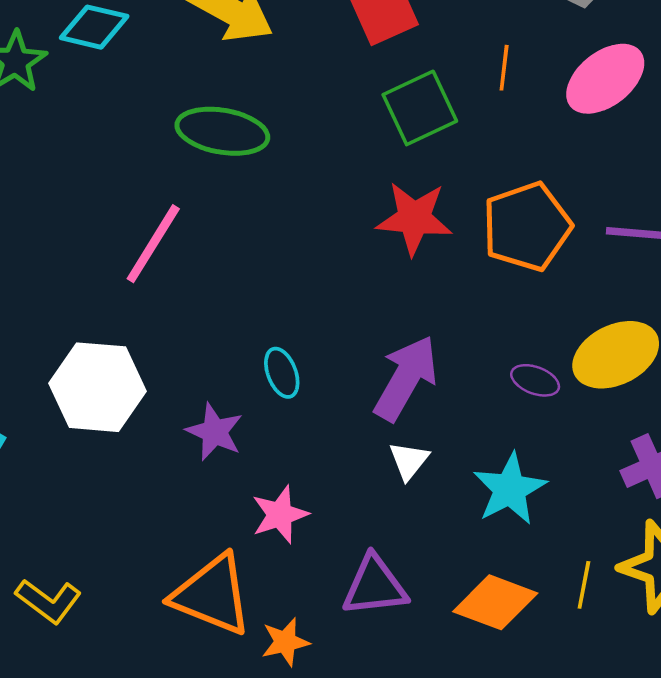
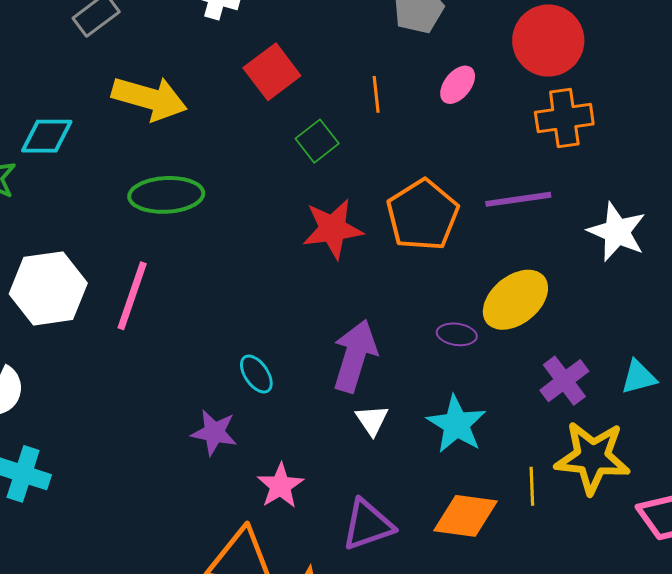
pink ellipse: (605, 79) -> (458, 85), size x0.6
green square: (420, 108) -> (317, 141), size x0.7
white hexagon: (98, 387) -> (48, 288), moved

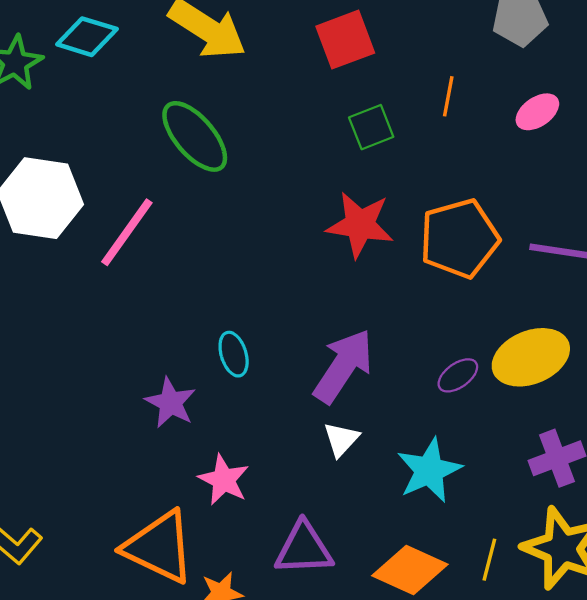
green ellipse: (166, 195) -> (195, 136), turned 36
purple ellipse: (457, 334) -> (458, 375), turned -60
pink star: (280, 486) -> (224, 480), turned -30

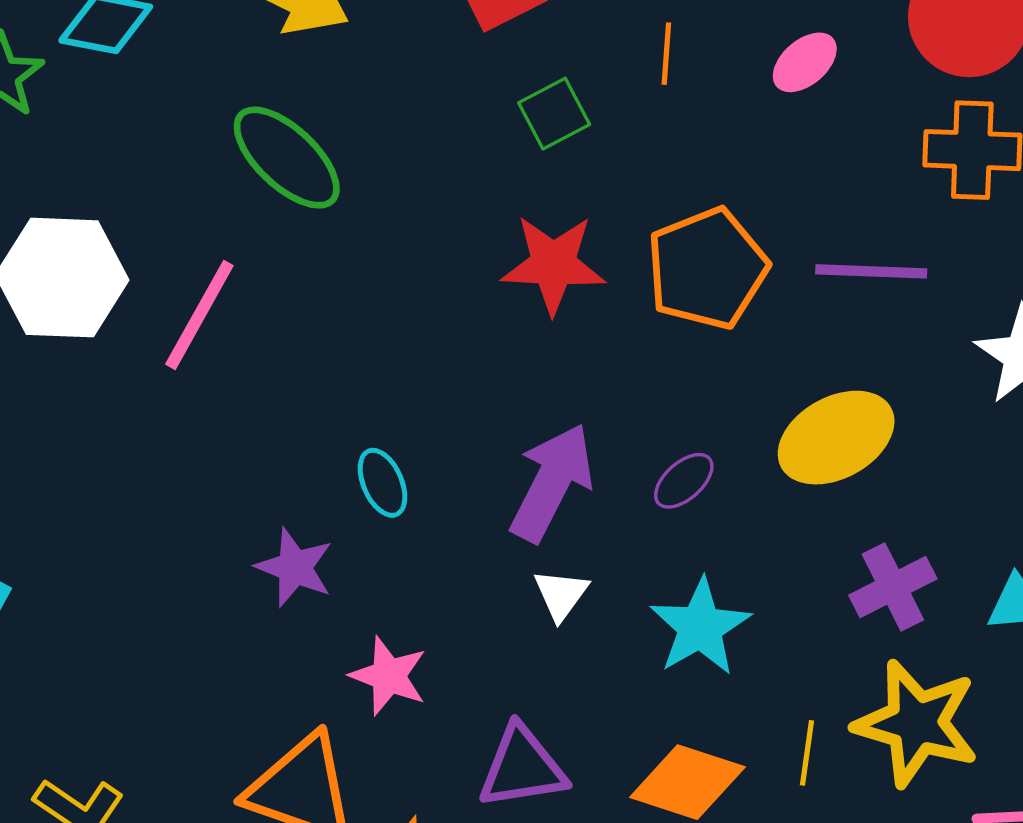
purple ellipse: (458, 375) -> (684, 481), moved

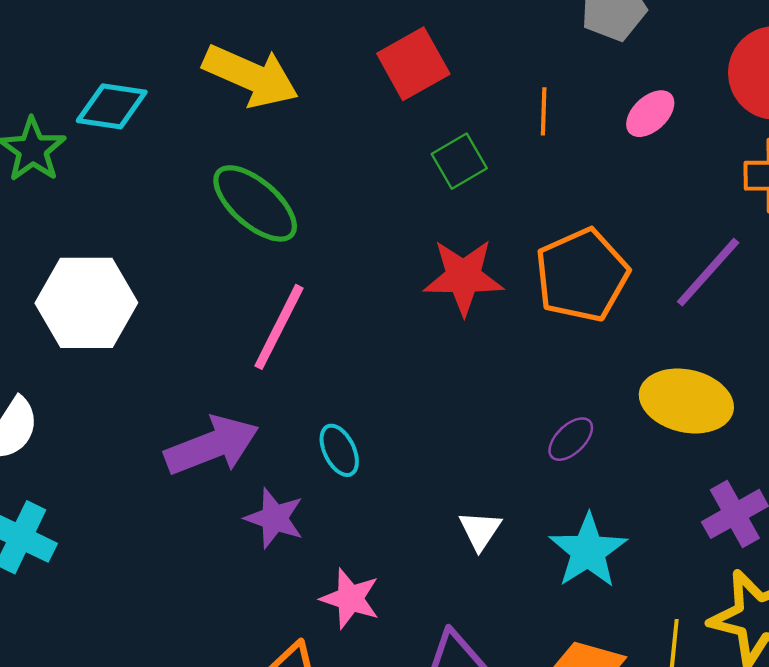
purple line: (871, 271) -> (708, 272), turned -48
pink line: (199, 315) -> (279, 327), moved
yellow ellipse: (836, 438) -> (686, 401), turned 44
purple arrow: (552, 482) -> (212, 446), moved, turned 44

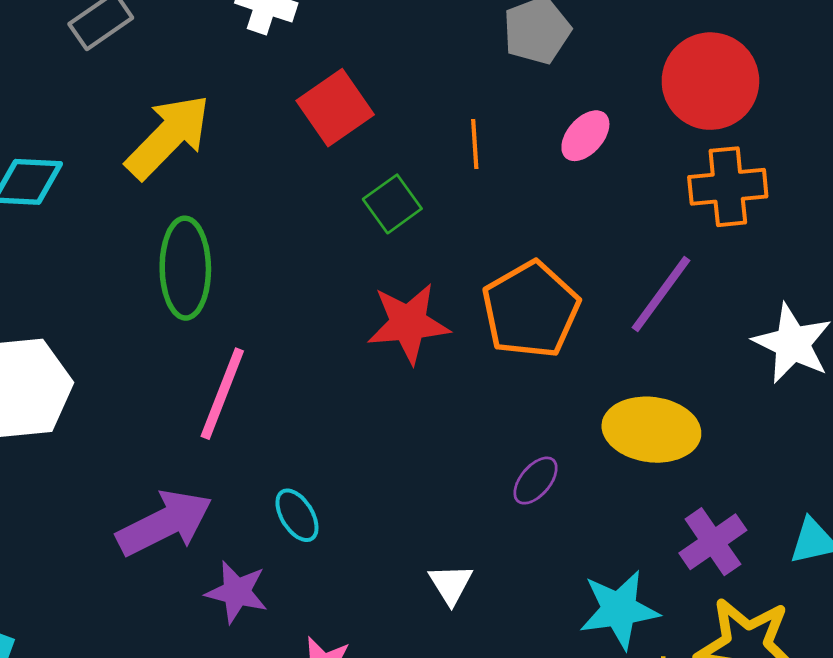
yellow arrow: (251, 76) -> (168, 137), turned -64
green ellipse: (255, 203) -> (185, 268), turned 54
cyan star: (588, 551) -> (619, 610), moved, turned 30

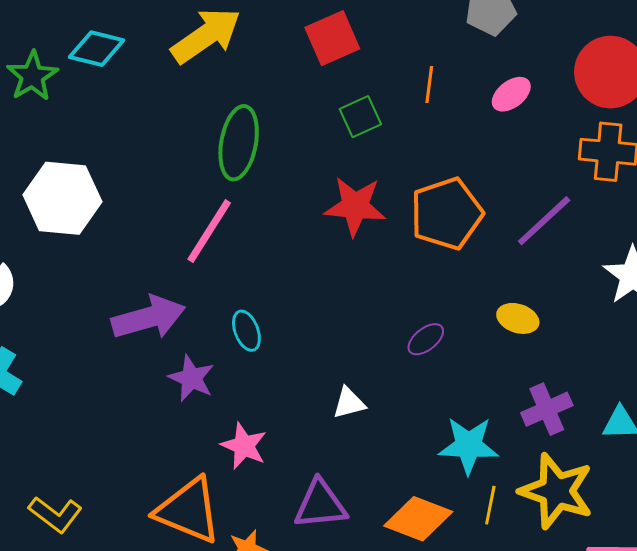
green ellipse: (185, 268) -> (239, 143), moved
yellow ellipse: (651, 430) -> (518, 318), size x0.6
white triangle: (451, 584) -> (349, 403), turned 36

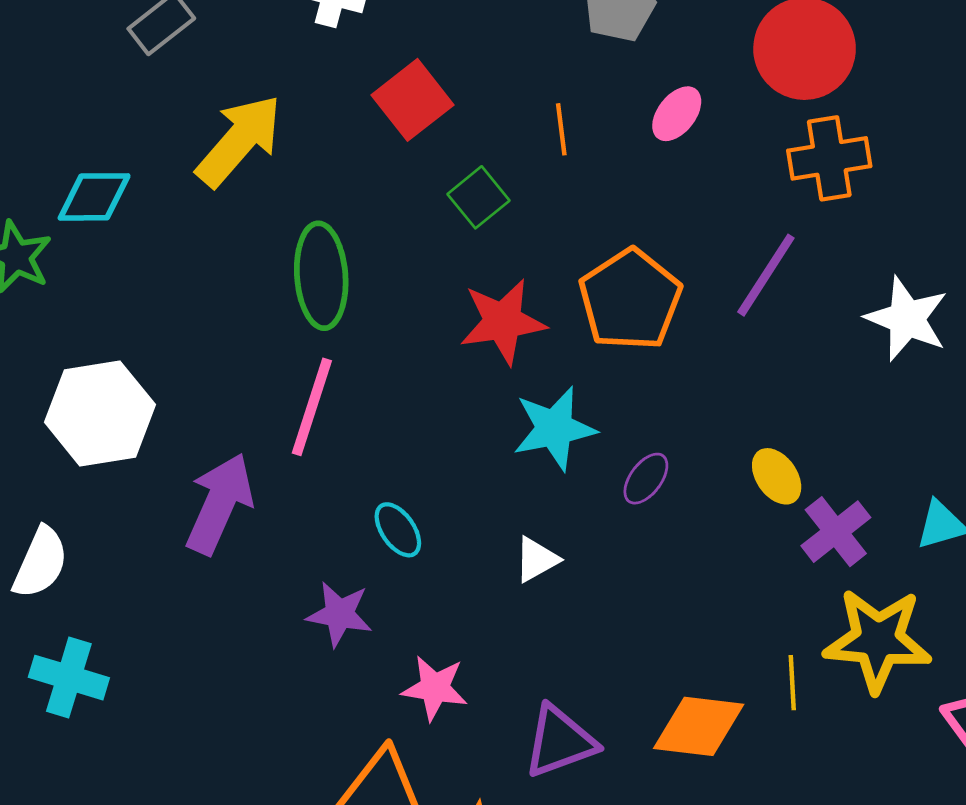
purple arrow: (149, 318) -> (220, 504), moved, turned -36
yellow ellipse: (518, 318) -> (777, 476), moved, turned 51
white triangle: (349, 403) -> (537, 559), moved
cyan star: (469, 445) -> (554, 428), moved

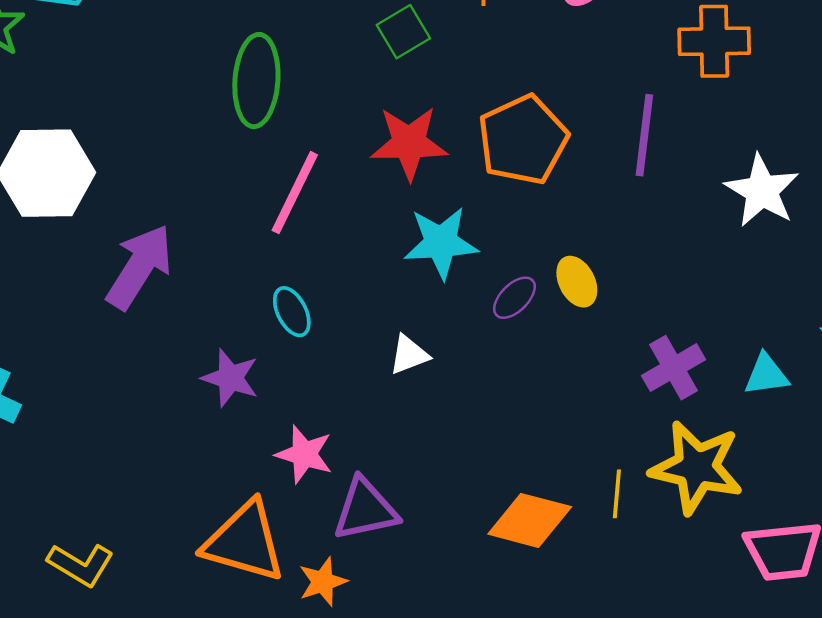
purple line: (766, 275) -> (644, 135), turned -34
pink line: (312, 407) -> (295, 193), moved
yellow ellipse: (777, 476) -> (577, 282), moved
purple triangle: (560, 741) -> (365, 510), moved

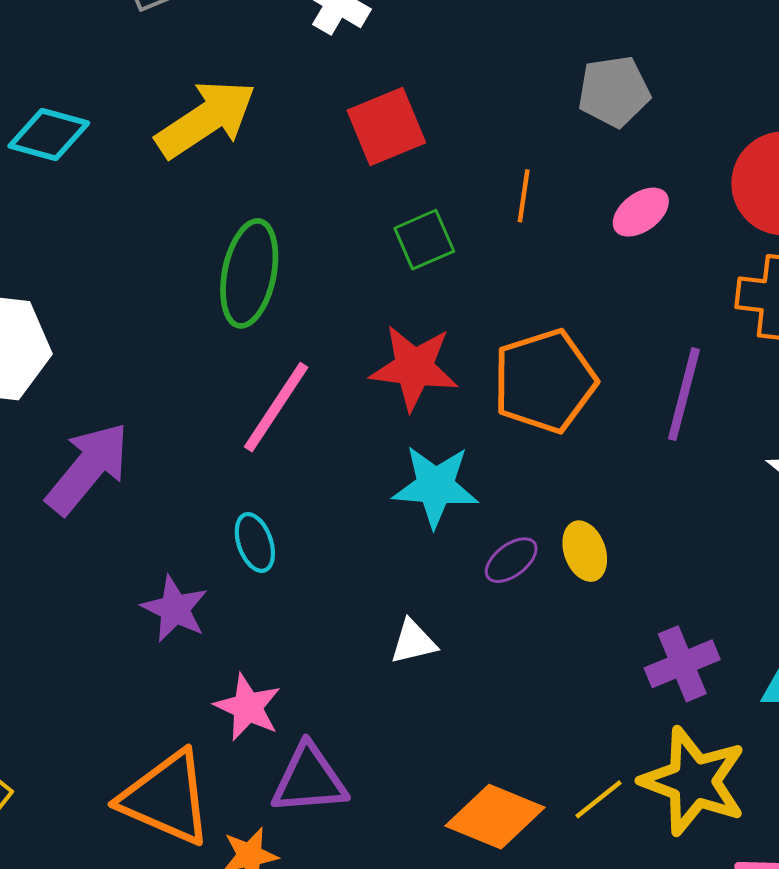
white triangle: (409, 355) -> (413, 642), moved
yellow line: (617, 494) -> (599, 799), turned 39

